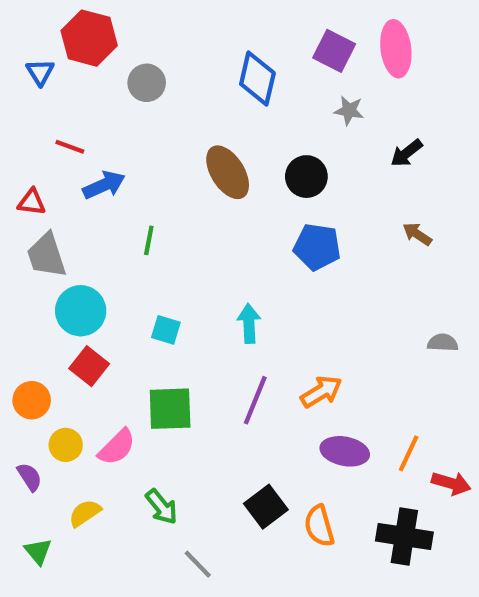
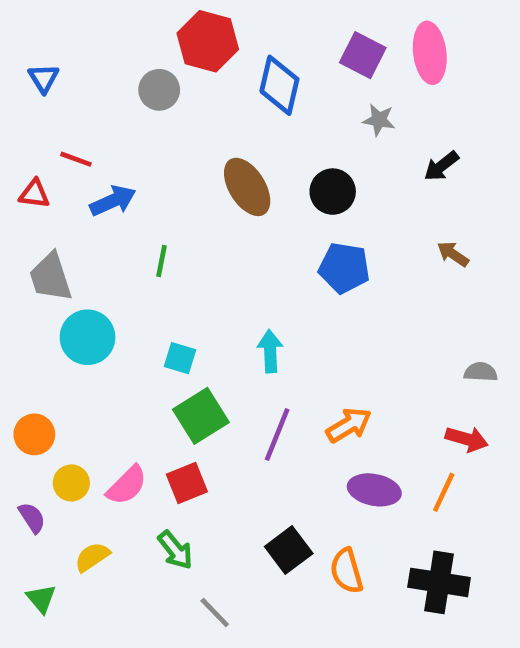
red hexagon: (89, 38) -> (208, 41), moved
red triangle: (32, 202) -> (34, 194), moved
red square: (89, 366) -> (187, 483), moved, turned 30
green square: (170, 409) -> (201, 416), moved, turned -30
red arrow: (451, 483) -> (467, 439), moved

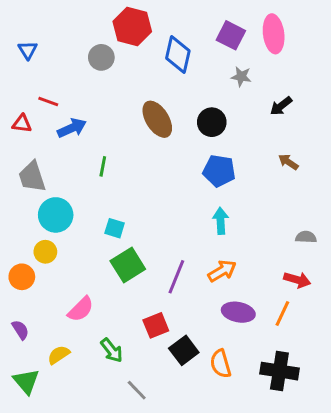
cyan arrow: (270, 351) -> (221, 221), moved
yellow circle: (71, 483) -> (45, 252), moved
red square: (187, 483) -> (156, 325), moved
green triangle: (41, 599) -> (26, 381), size x1.4

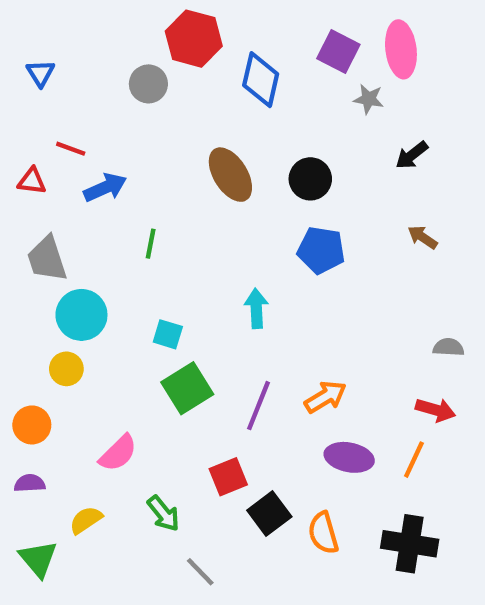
gray star: (241, 77) -> (369, 99), moved
cyan arrow: (221, 221) -> (256, 308), moved
orange circle: (22, 277) -> (32, 425), moved
purple semicircle: (20, 330) -> (30, 483), turned -60

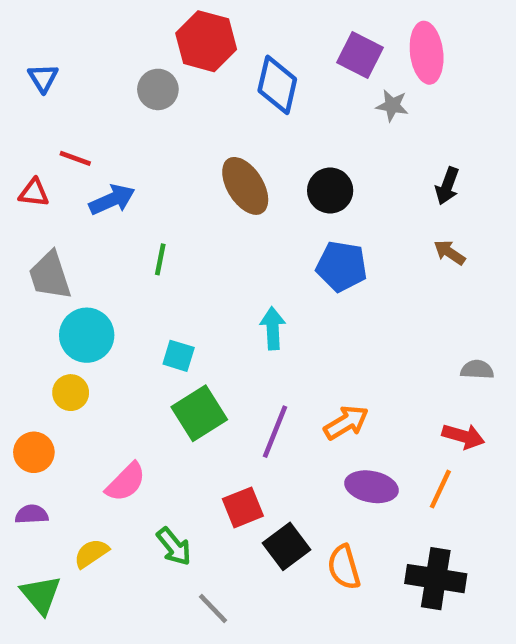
black arrow: (412, 155) -> (447, 186), moved, turned -32

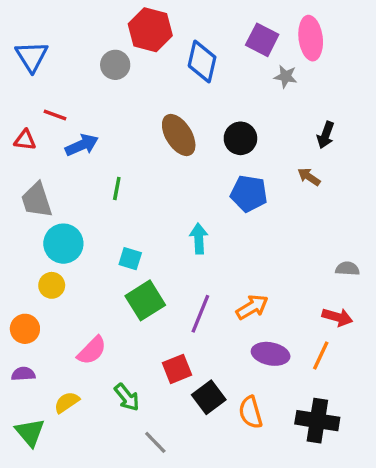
blue triangle: (43, 78) -> (32, 56), size x1.5
brown arrow: (450, 253) -> (309, 177), moved

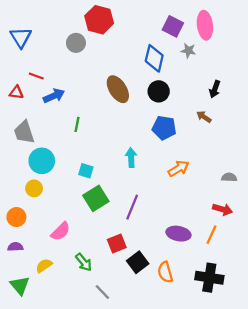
blue diamond: (202, 61) -> (154, 58), moved
orange arrow: (252, 307) -> (178, 169), moved

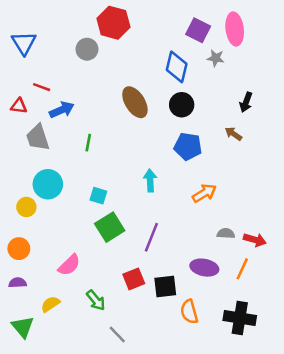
gray trapezoid: (24, 132) -> (38, 138), moved
gray semicircle: (229, 177) -> (226, 233), moved
yellow circle: (34, 188) -> (26, 207), moved
black square: (138, 262) -> (165, 286), moved, turned 30

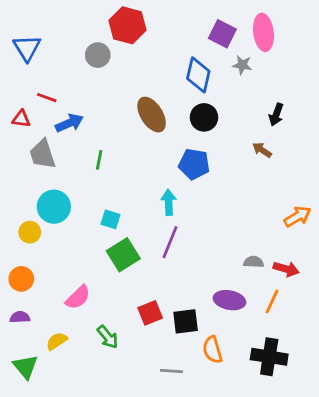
blue pentagon: (188, 146) -> (194, 164), moved
orange arrow: (204, 193) -> (297, 217), moved
purple line: (151, 237) -> (170, 242), moved
gray line: (117, 334) -> (171, 371), moved, turned -42

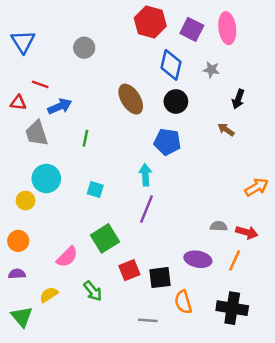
red hexagon: (127, 25) -> (150, 22), moved
gray star: (242, 65) -> (211, 70), moved
green square: (123, 255) -> (105, 238), moved

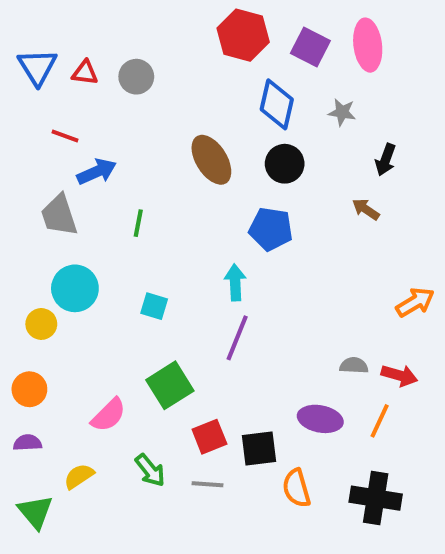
red triangle: (18, 103) -> (85, 73), moved
gray line: (148, 320) -> (207, 484), moved

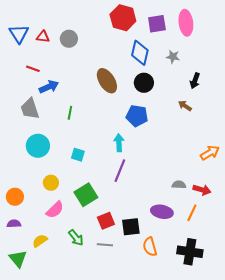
purple square: (310, 47) -> (157, 24), turned -36
yellow circle: (41, 324) -> (51, 183), moved

